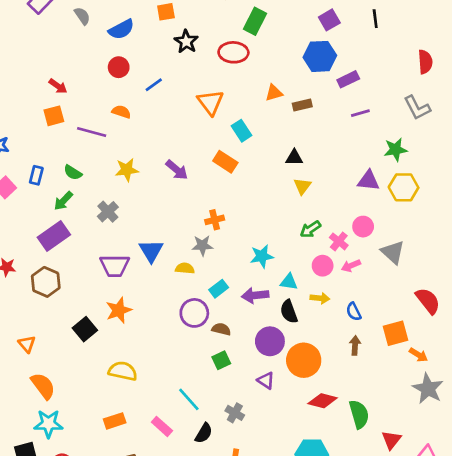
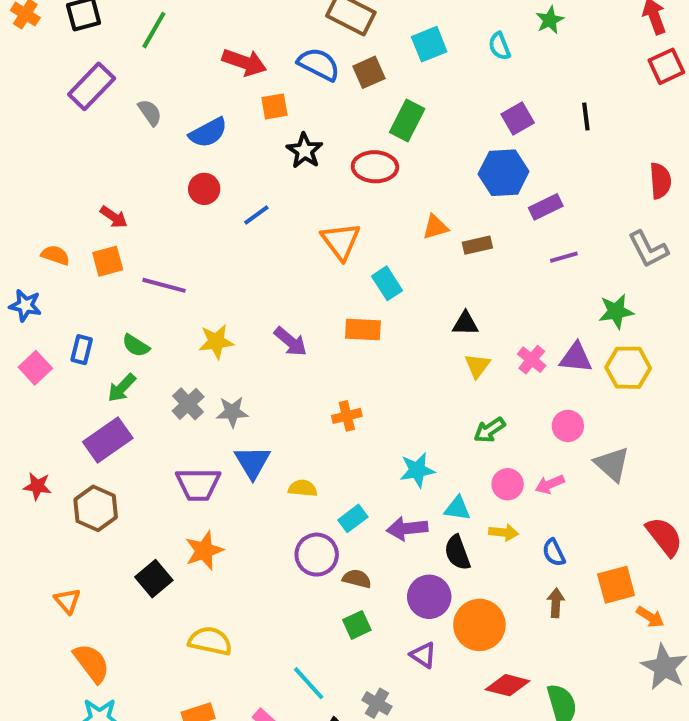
orange semicircle: (121, 112) -> (55, 255), moved
orange rectangle: (225, 162) -> (363, 330), turned -30
pink cross: (339, 241) -> (532, 360), moved
gray star: (202, 245) -> (232, 412), moved

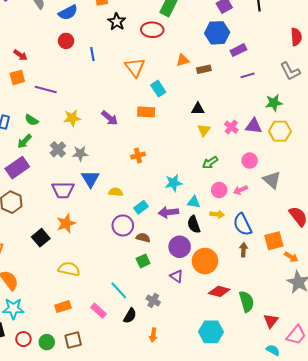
blue line: (256, 215) -> (92, 54), turned -64
blue semicircle: (554, 553) -> (242, 224), size x1.6

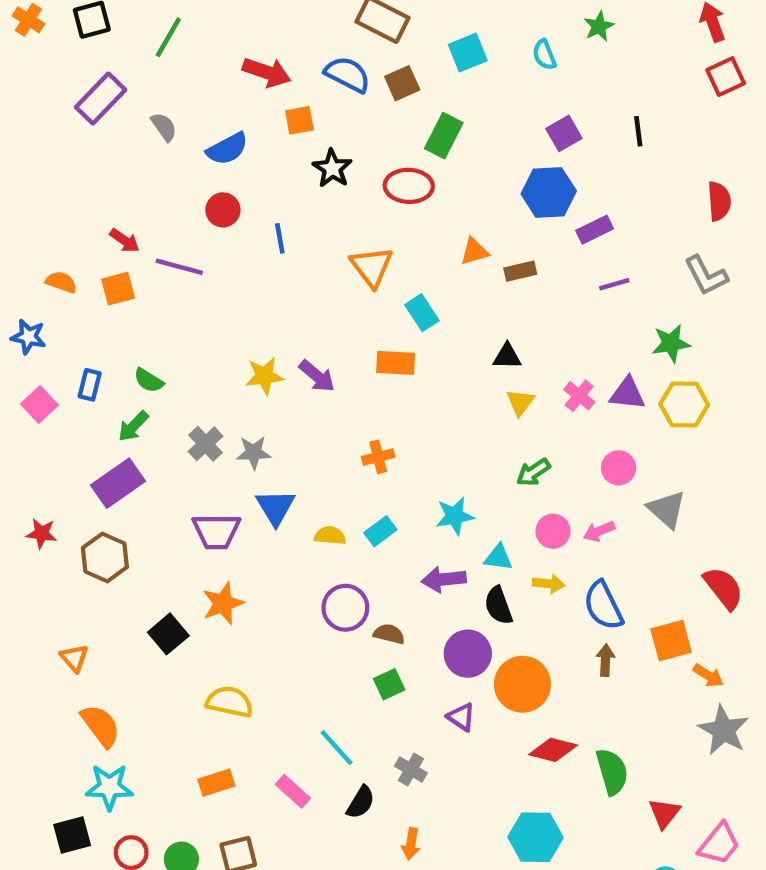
purple line: (46, 90) -> (179, 267), moved
yellow star: (72, 118) -> (264, 376), moved
cyan rectangle: (141, 207) -> (380, 531), moved

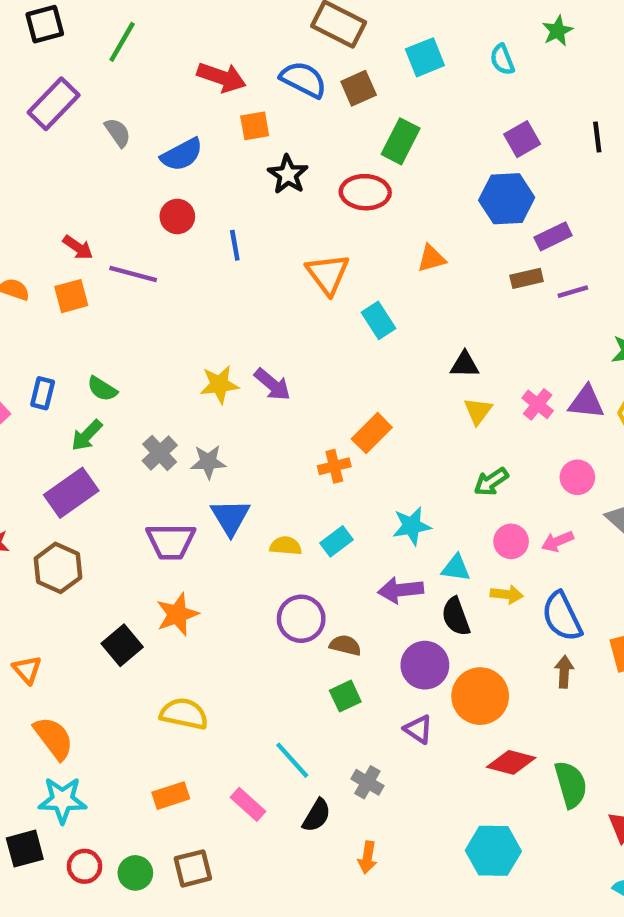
brown rectangle: (520, 271) -> (527, 278), moved
orange rectangle: (396, 363) -> (372, 433), moved, turned -48

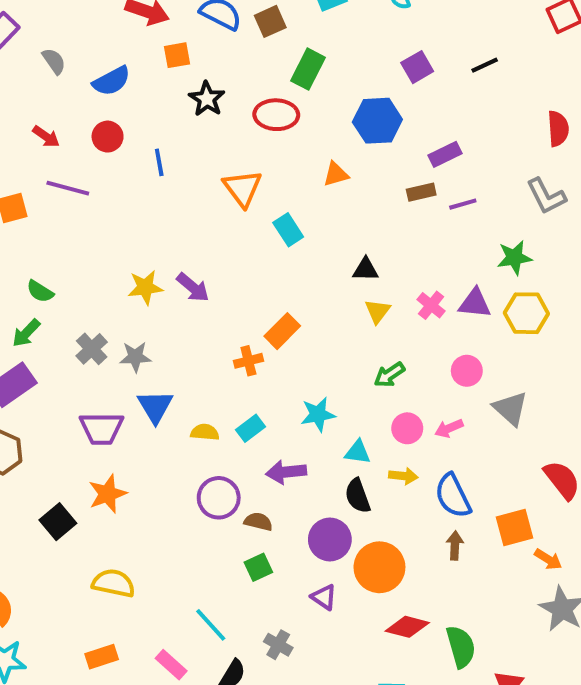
black line: (597, 137) -> (485, 65), turned 72
blue hexagon: (507, 199) -> (377, 121), moved
red arrow: (78, 247) -> (46, 137), moved
purple arrow: (401, 590) -> (286, 472), moved

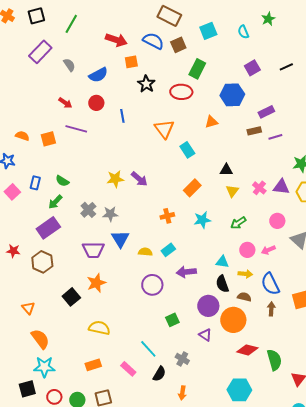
orange rectangle: (282, 331) -> (192, 188), moved
cyan star: (318, 414) -> (202, 220), moved
brown semicircle: (258, 522) -> (244, 297), moved

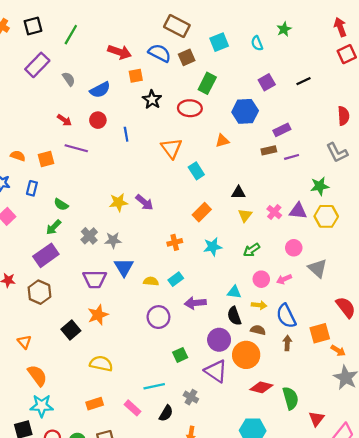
blue rectangle: (35, 183) -> (32, 188), moved
purple triangle: (205, 335) -> (216, 371), size x1.6
cyan line: (148, 349) -> (154, 386), turned -60

